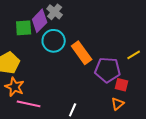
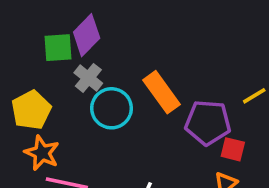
gray cross: (55, 12) -> (88, 78), moved
cyan circle: (54, 41) -> (111, 108), moved

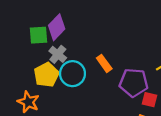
orange rectangle: (161, 92) -> (104, 63), size x0.7
yellow pentagon: (31, 110) -> (46, 75), moved

